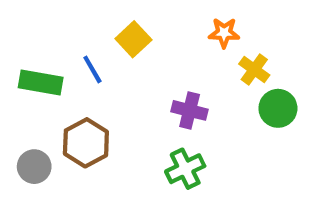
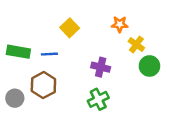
blue line: (92, 69) -> (49, 54), moved, turned -63

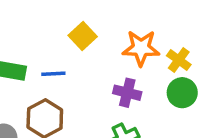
orange star: (120, 24) -> (141, 48), moved, size x1.5
green circle: (149, 66) -> (182, 93), moved

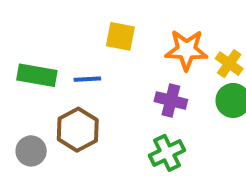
yellow square: (83, 36) -> (120, 36), turned -36

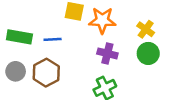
orange star: (186, 50) -> (102, 20), moved
gray circle: (31, 151) -> (16, 71), moved

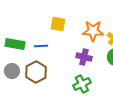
orange star: (102, 20) -> (93, 31), moved

